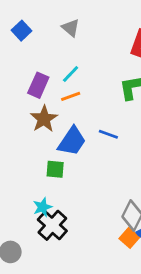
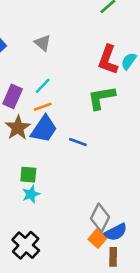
blue trapezoid: (72, 141) -> (44, 129), moved
cyan star: (43, 207) -> (31, 194), moved
black cross: (52, 225) -> (26, 245), moved

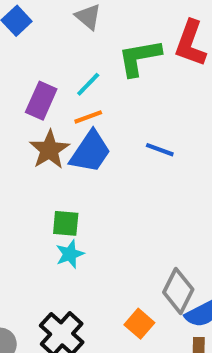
green L-shape: (101, 98) -> (139, 58), moved
blue line: (78, 142) -> (160, 150), moved
orange square: (97, 239) -> (139, 324), moved

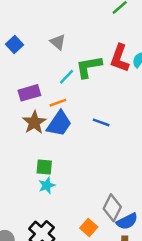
cyan line: (88, 84) -> (66, 77), moved
purple rectangle: (41, 101) -> (29, 93), turned 50

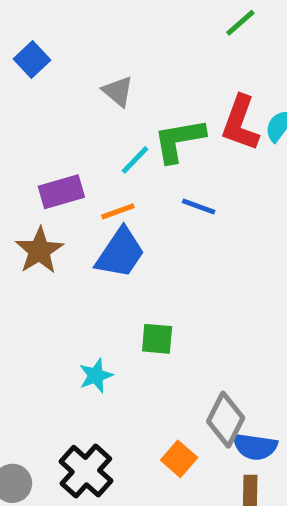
blue square: (15, 45) -> (32, 59), moved
brown star: (34, 122) -> (39, 251), moved
blue line: (101, 122) -> (199, 206), moved
green square: (44, 167) -> (157, 339), moved
blue semicircle: (127, 221) -> (255, 447), turned 35

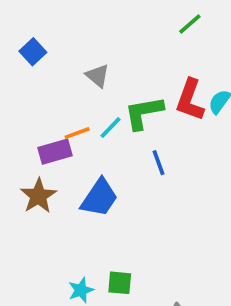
blue line: (199, 206) -> (159, 163), turned 50
orange line: (118, 211) -> (77, 133), moved
green square: (157, 339) -> (120, 283), moved

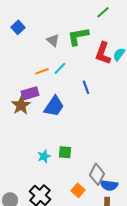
green L-shape: (144, 113) -> (78, 36), moved
purple rectangle: (55, 152) -> (30, 93), moved

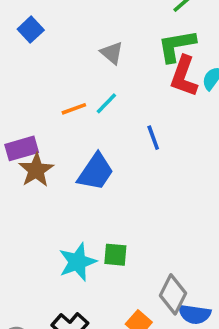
green L-shape: (78, 36) -> (177, 46), moved
gray triangle: (53, 40) -> (112, 53), moved
purple rectangle: (30, 93) -> (22, 148), moved
cyan star: (44, 156) -> (78, 262), size x1.5

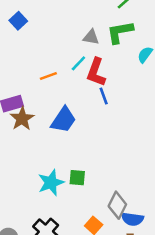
gray triangle: (112, 53) -> (91, 37), moved, turned -30
red L-shape: (184, 76) -> (96, 72), moved
cyan line: (106, 103) -> (78, 63), moved

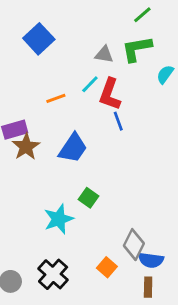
blue square: (18, 21) -> (39, 39), moved, size x1.5
green square: (77, 178) -> (88, 198), moved, turned 30

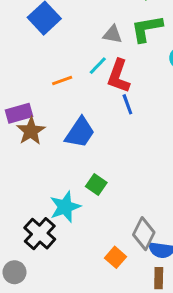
black cross: (53, 274) -> (40, 234), moved

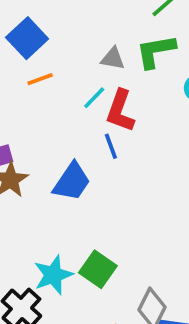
orange line: (62, 80) -> (40, 79), moved
blue line: (127, 104) -> (111, 146), moved
green square: (96, 185) -> (98, 269), moved, size x1.4

